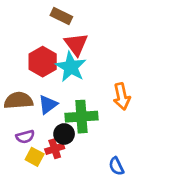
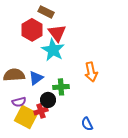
red hexagon: (43, 62) -> (32, 30), moved
green cross: (81, 117) -> (61, 87), size x0.7
yellow square: (35, 157) -> (26, 117), size x1.6

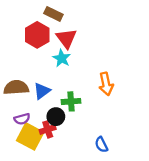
cyan star: (53, 50) -> (62, 58), size x0.7

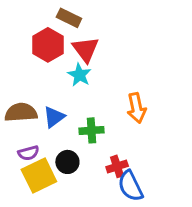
black circle: (56, 117) -> (67, 162), moved
red cross: (48, 129) -> (117, 166), moved
yellow square: (30, 136) -> (39, 175), turned 36
blue semicircle: (101, 145) -> (131, 186), size x1.5

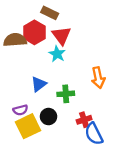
brown semicircle: (21, 112) -> (15, 40), moved

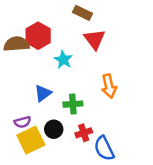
brown rectangle: (50, 13) -> (82, 13), moved
red triangle: (61, 36) -> (94, 39), moved
red cross: (84, 120) -> (84, 133), moved

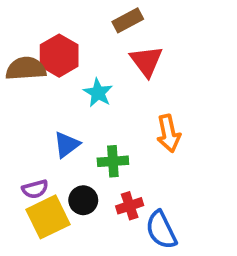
brown rectangle: (82, 13) -> (128, 20), turned -54

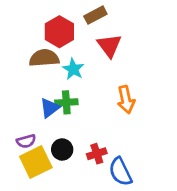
red hexagon: (59, 56) -> (59, 32), moved
brown semicircle: (26, 69) -> (44, 58), moved
green cross: (113, 161) -> (66, 102), moved

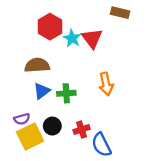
brown rectangle: (95, 15) -> (120, 13), moved, turned 42
brown semicircle: (44, 58) -> (37, 65), moved
cyan star: (73, 69) -> (72, 38), moved
green cross: (66, 102) -> (66, 93), moved

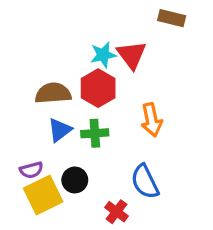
red hexagon: (50, 27) -> (98, 88), moved
cyan star: (72, 38) -> (103, 55), turned 30
red cross: (82, 130) -> (117, 212), moved, turned -35
blue semicircle: (101, 145) -> (145, 182), moved

